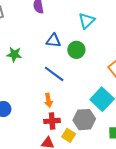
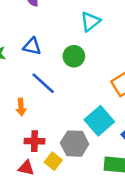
blue triangle: (53, 41) -> (32, 46), moved
orange arrow: (48, 100) -> (21, 107), moved

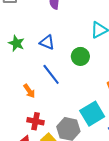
orange arrow: (21, 107) -> (29, 91), turned -40

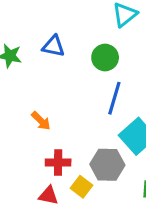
blue line: (51, 74) -> (114, 98), moved, turned 65

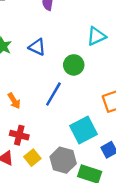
blue line: (114, 98) -> (53, 94), moved
gray hexagon: (107, 165) -> (63, 160), moved

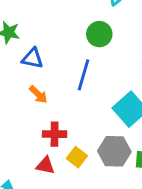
blue triangle: (37, 47) -> (33, 58), moved

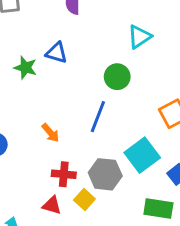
blue triangle: (33, 58) -> (57, 53), moved
gray hexagon: (114, 151) -> (105, 174), moved

